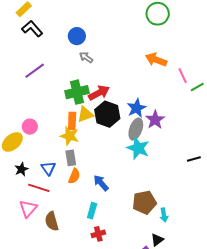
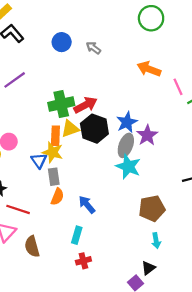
gray arrow: (86, 57) -> (93, 48), moved
blue triangle: (48, 168) -> (39, 161), moved
brown pentagon: (144, 202) -> (152, 208), moved

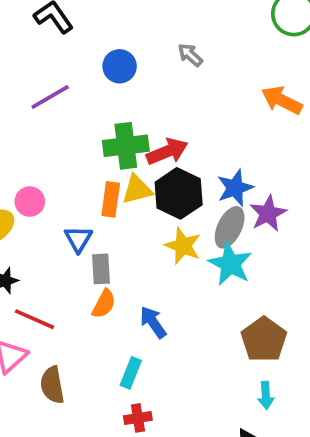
blue circle: (62, 42) -> (120, 66), moved
yellow star: (53, 152) -> (183, 246), moved
brown pentagon: (152, 208) -> (264, 340), turned -30

